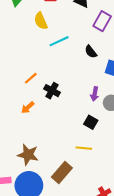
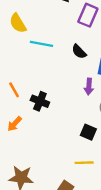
cyan line: (59, 41) -> (42, 44), turned 42
orange line: (31, 78) -> (14, 90), turned -72
purple arrow: (95, 94) -> (89, 87), moved

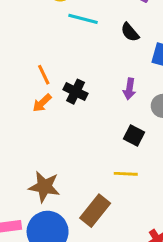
purple arrow: (89, 87) -> (129, 89), moved
orange arrow: (15, 124) -> (42, 103), moved

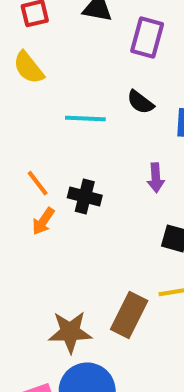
cyan line: (83, 19) -> (85, 119), moved
brown rectangle: (95, 211) -> (129, 315), moved

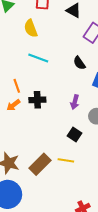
cyan line: (85, 119) -> (38, 58), moved
black cross: (85, 197) -> (37, 100), turned -35

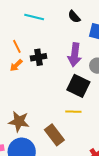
purple arrow: (75, 102) -> (75, 55), size x1.6
black square: (74, 134) -> (78, 86), size x1.6
brown rectangle: (40, 164) -> (54, 135), moved, turned -75

